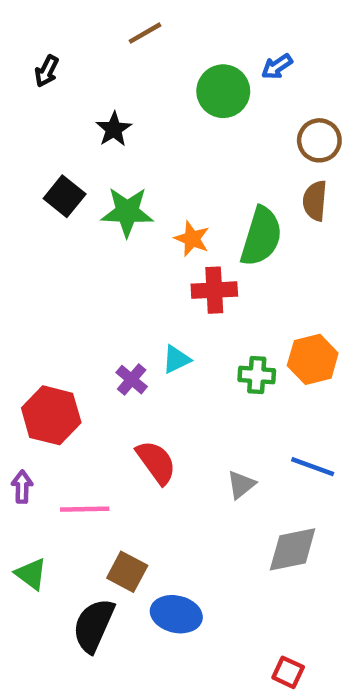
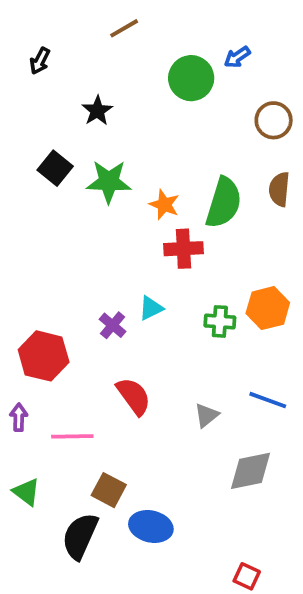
brown semicircle: (315, 201) -> (279, 189), moved

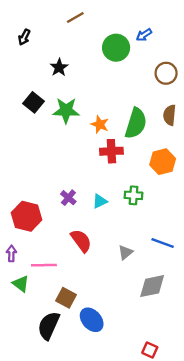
cyan triangle: (151, 308) -> (100, 201), moved
orange hexagon: (268, 308) -> (163, 162), moved
green triangle: (26, 492) -> (21, 284), moved
blue ellipse: (151, 526) -> (92, 320), turned 35

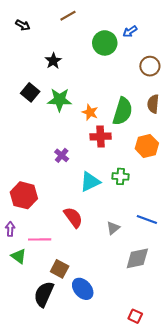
black arrow: (24, 37) -> (23, 25), moved, turned -88
purple cross: (68, 198) -> (62, 155), moved
cyan triangle: (100, 201) -> (90, 182), size x1.5

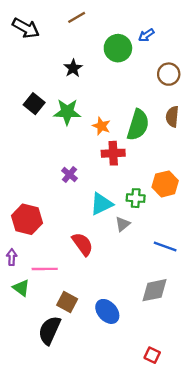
black arrow: (23, 25) -> (26, 28), size x1.6
black star: (53, 61) -> (73, 68), moved
orange hexagon: (147, 146) -> (165, 184), moved
gray triangle: (113, 228) -> (123, 224), moved
blue ellipse: (83, 289) -> (107, 311), moved

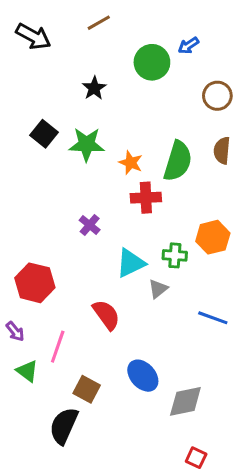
purple arrow: (12, 257) -> (15, 331), turned 140
pink line: (45, 269) -> (58, 347), turned -70
gray diamond: (155, 290) -> (185, 401), moved
blue ellipse: (107, 311) -> (143, 376), moved

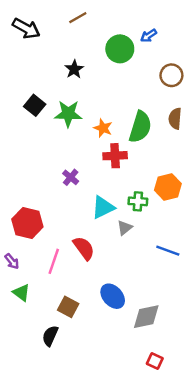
pink line: (58, 347) -> (54, 261), moved
black semicircle: (64, 426) -> (50, 336), size x0.7

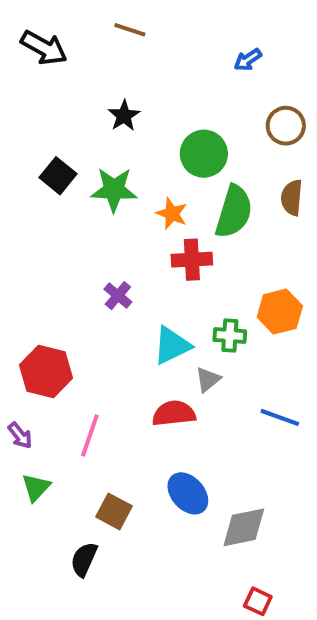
brown line: (78, 18) -> (130, 30), turned 48
green circle: (120, 49) -> (204, 154), moved
red semicircle: (84, 248) -> (174, 413), moved, turned -60
green triangle: (21, 293) -> (36, 487), turned 36

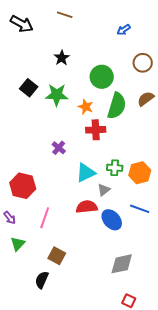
brown semicircle: (292, 198) -> (146, 99), turned 48
orange hexagon: (280, 312) -> (140, 173), moved
blue ellipse: (188, 493) -> (112, 220), moved

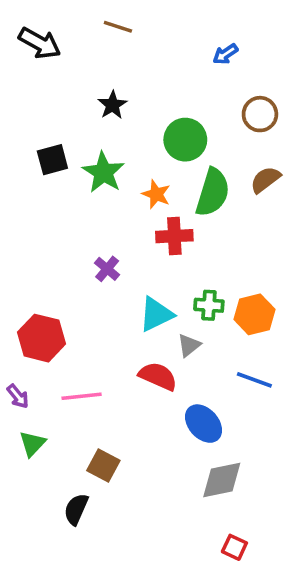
black square: (29, 88) -> (52, 160), turned 36
green star: (57, 95) -> (103, 172), turned 30
red semicircle: (87, 207) -> (158, 376), turned 30
pink line: (45, 218) -> (82, 396), turned 65
blue ellipse: (112, 220) -> (204, 424), moved

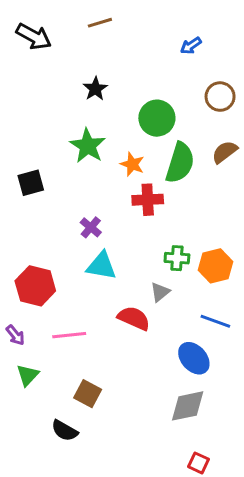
brown line: (118, 27) -> (100, 23), turned -35
black square: (52, 160) -> (31, 183), moved
cyan triangle: (156, 314) -> (102, 266), moved, turned 36
blue ellipse: (204, 424) -> (194, 358), moved
black semicircle: (76, 509) -> (65, 431), turned -84

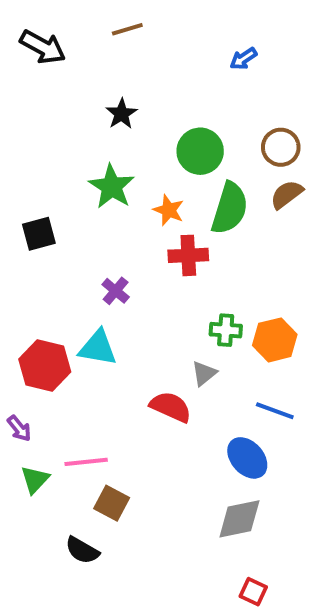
brown circle: (220, 97) -> (281, 147), moved
cyan triangle: (102, 266) -> (98, 348), moved
pink line: (69, 335) -> (86, 462), moved

